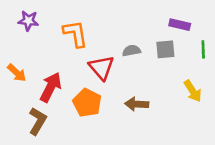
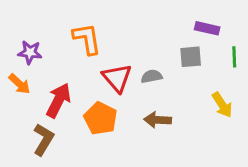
purple star: (28, 21) -> (30, 52), moved
gray semicircle: (131, 51) -> (152, 76), moved

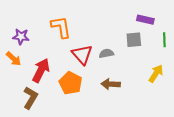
yellow arrow: (222, 105) -> (156, 74), turned -114

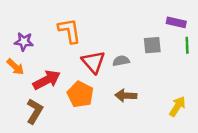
purple rectangle: (145, 20) -> (176, 22), moved
red arrow: (41, 70) -> (47, 80), turned 35
yellow arrow: (156, 74) -> (177, 106), moved

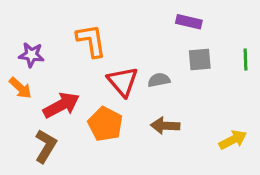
purple rectangle: (176, 22) -> (189, 22), moved
yellow arrow: (177, 106) -> (233, 140), turned 30

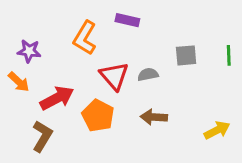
purple rectangle: (189, 22) -> (127, 20), moved
orange L-shape: (91, 41) -> (85, 38), turned -140

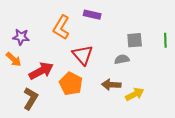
gray semicircle: (148, 75) -> (122, 59), moved
yellow arrow: (217, 130) -> (135, 94), moved

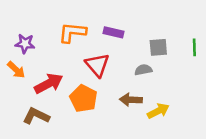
purple rectangle: (92, 15) -> (113, 32), moved
orange L-shape: (61, 27) -> (72, 32), turned 65
brown L-shape: (31, 99) -> (36, 116), turned -95

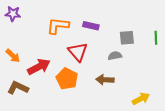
purple star: (25, 44) -> (13, 14), moved
yellow arrow: (158, 111) -> (141, 99), moved
brown L-shape: (36, 116) -> (18, 88), moved

